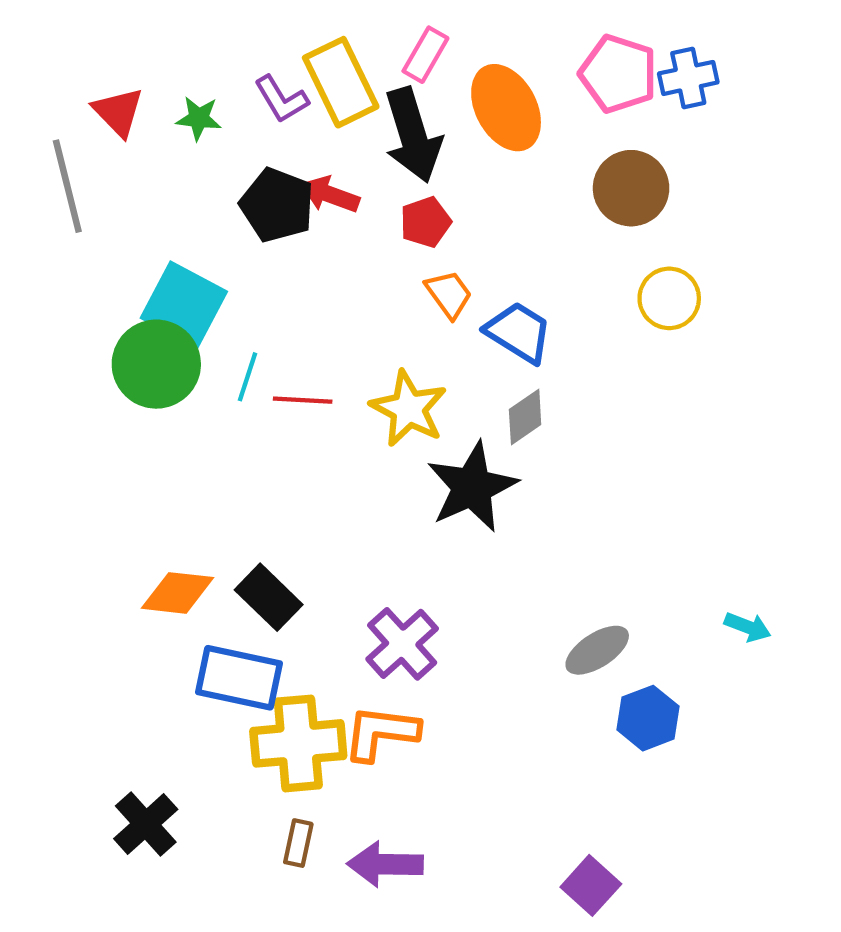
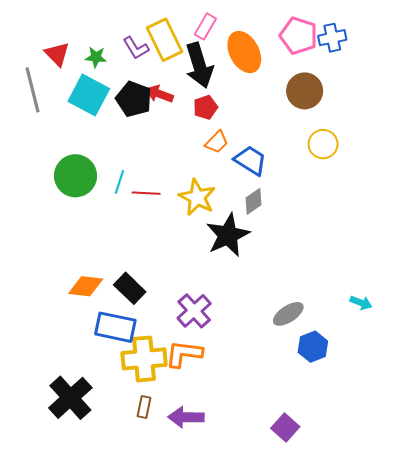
orange trapezoid: (449, 294) -> (217, 142), turned 80
cyan square: (184, 305) -> (89, 95), moved
black cross: (146, 824) -> (70, 398), size x1.4

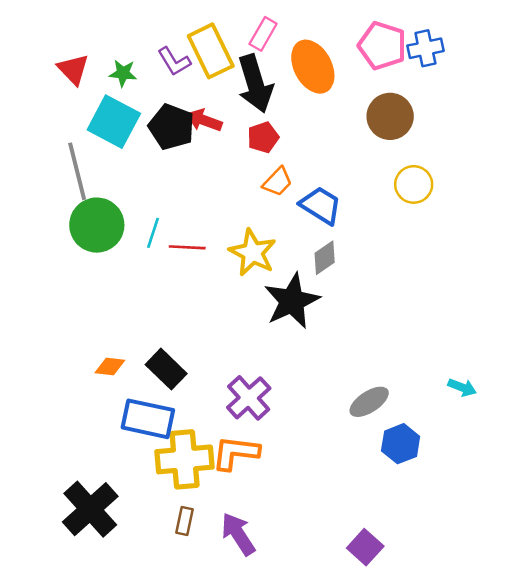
gray line: (33, 90) -> (77, 171), moved
orange diamond: (86, 286) -> (110, 366), size x0.7
purple arrow: (186, 417) -> (238, 534), turned 56

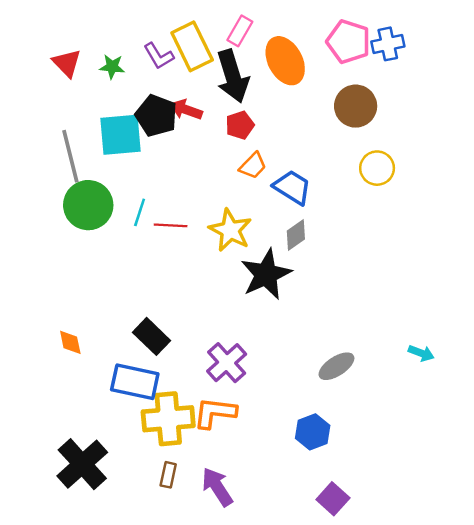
cyan square: (114, 122) -> (120, 135), moved, turned -33
orange diamond: (110, 366) -> (70, 342), moved, turned 72
blue hexagon: (401, 444) -> (313, 432), moved

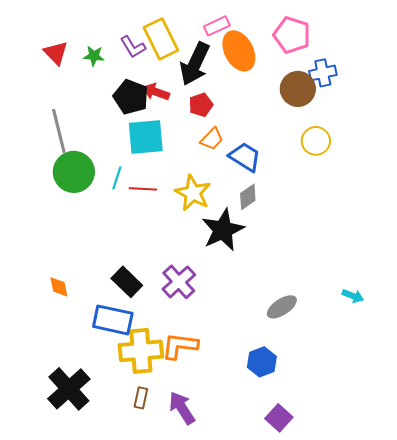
pink rectangle: (240, 31) -> (217, 26), moved, turned 35
blue cross: (388, 44) -> (323, 73), moved
black arrow: (233, 76) -> (195, 64), turned 42
cyan square: (120, 135) -> (146, 137), moved
purple cross: (227, 363) -> (179, 282), moved

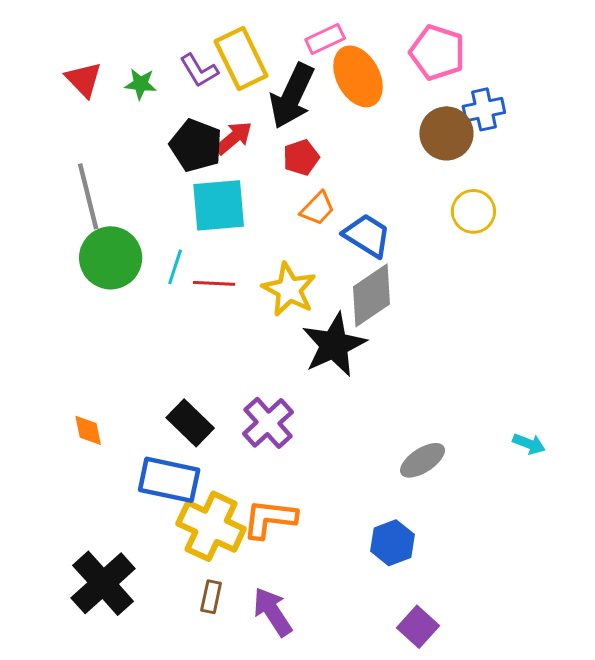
red arrow: (156, 92) -> (234, 138), turned 120
gray diamond: (248, 197) -> (372, 295), size x1.6
yellow cross: (141, 351) -> (211, 526), turned 30

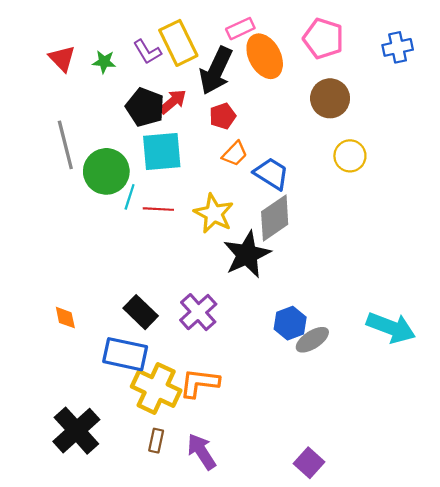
blue cross: (484, 109) -> (398, 47), moved
green circle: (111, 258) -> (106, 171), moved
cyan arrow: (529, 444) -> (391, 328), size x2.0
blue hexagon: (392, 543) -> (290, 323), moved

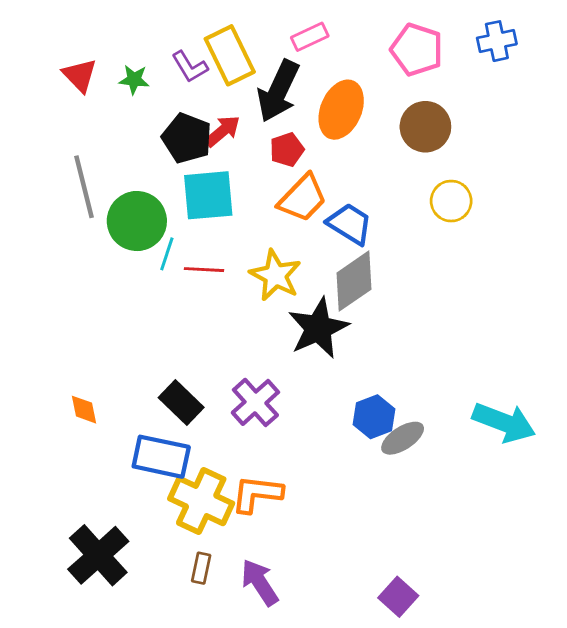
blue cross: (398, 47) -> (497, 41), moved
orange ellipse: (265, 56) -> (341, 110), moved, turned 51
orange trapezoid: (235, 154) -> (303, 198), size x1.5

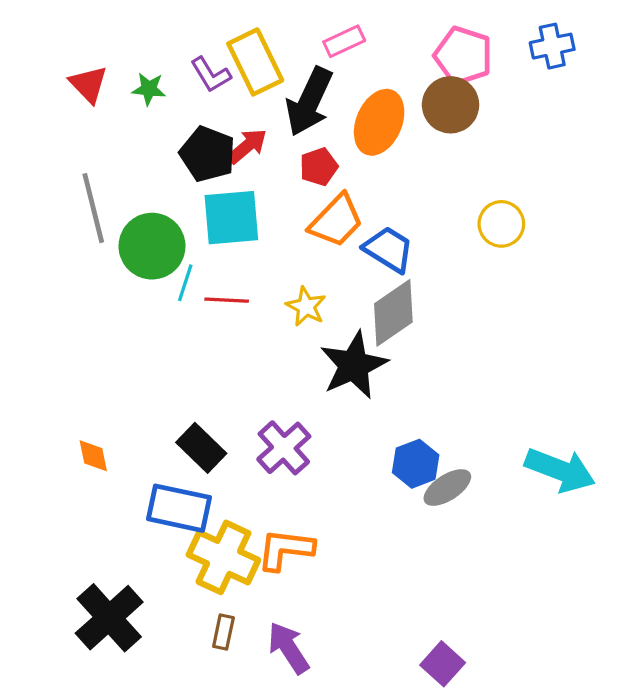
brown circle: (425, 127) -> (451, 105), moved
yellow star: (275, 275) -> (306, 306), size x0.7

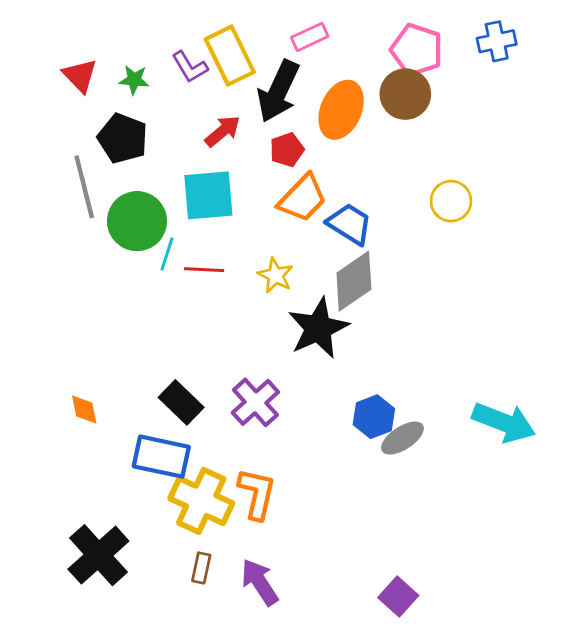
black pentagon: (208, 154) -> (123, 138), moved
orange L-shape: (285, 549) -> (257, 494), turned 96

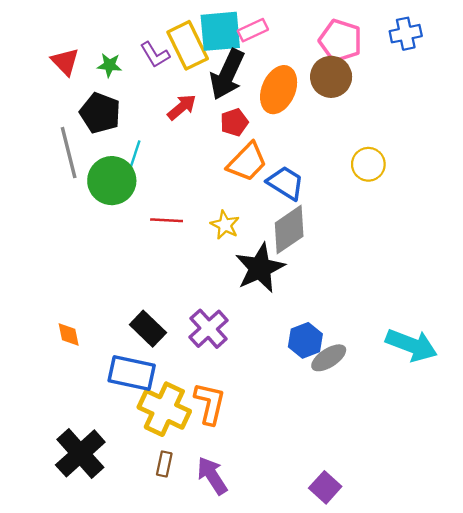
cyan square: (208, 195) -> (220, 31), moved
cyan line: (167, 254) -> (135, 154), moved

